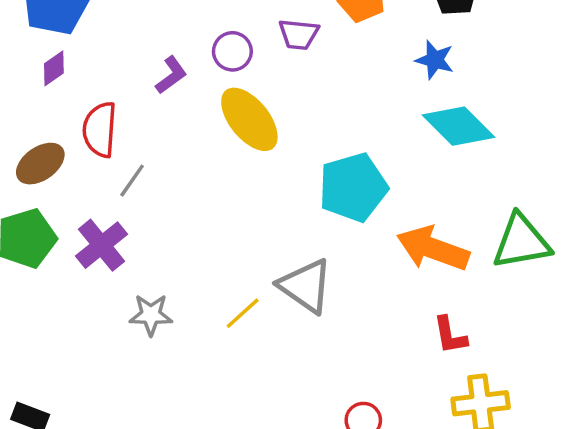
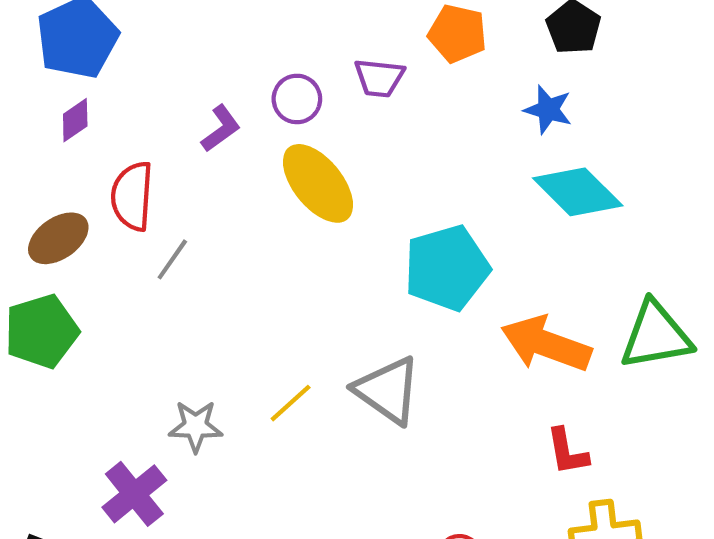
purple cross: (101, 245) -> (134, 494), moved
yellow line: (243, 313) -> (291, 403), moved

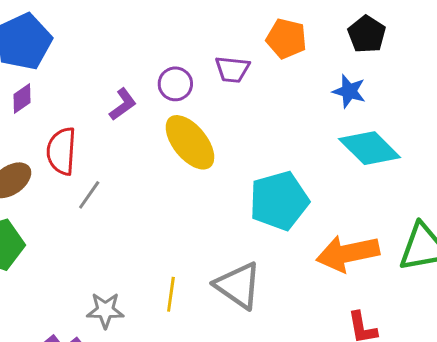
orange arrow: (546, 344) -> (348, 253), turned -32
yellow line: (291, 403) -> (171, 294), turned -40

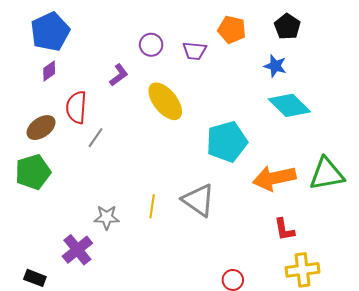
purple circle: (175, 84) -> (151, 45), moved

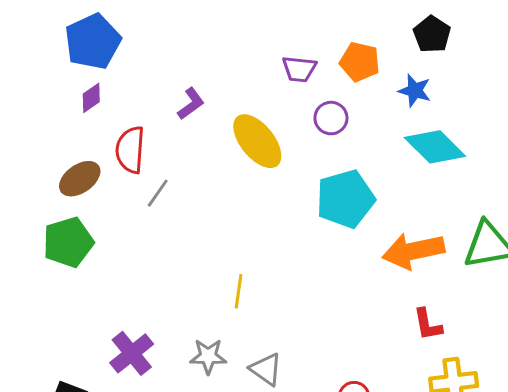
orange pentagon: (232, 30) -> (360, 62), moved
purple circle: (151, 45) -> (331, 118), moved
gray triangle: (199, 200) -> (266, 369), moved, size x0.7
gray star: (107, 217) -> (208, 356), moved

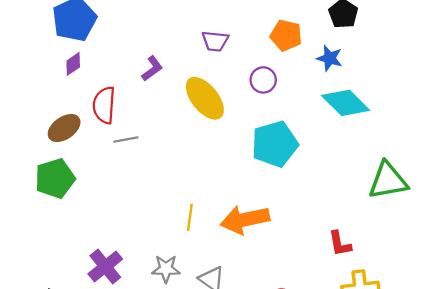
purple trapezoid: (299, 69) -> (215, 41), moved
gray line: (158, 193) -> (126, 139), turned 45
orange arrow: (413, 251) -> (245, 220), moved

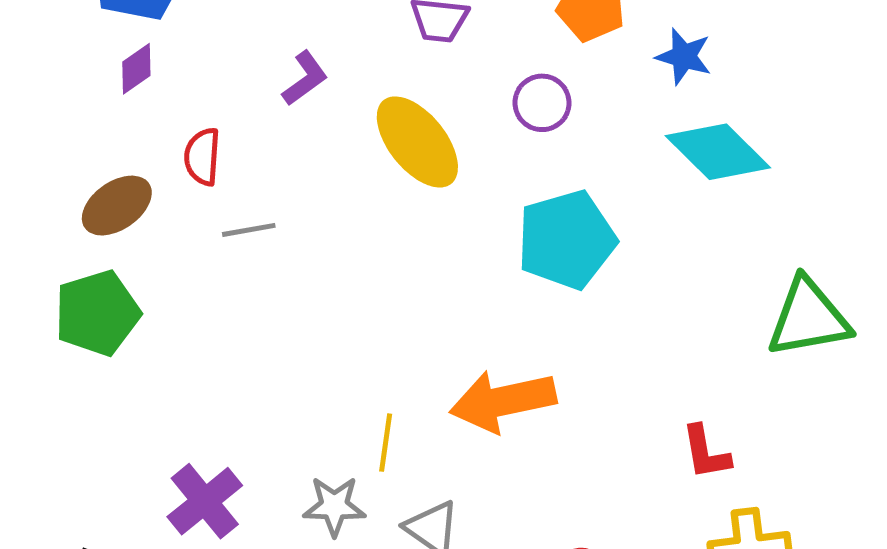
red semicircle: (104, 105) -> (202, 157), size x0.7
yellow line: (190, 217) -> (386, 443), moved

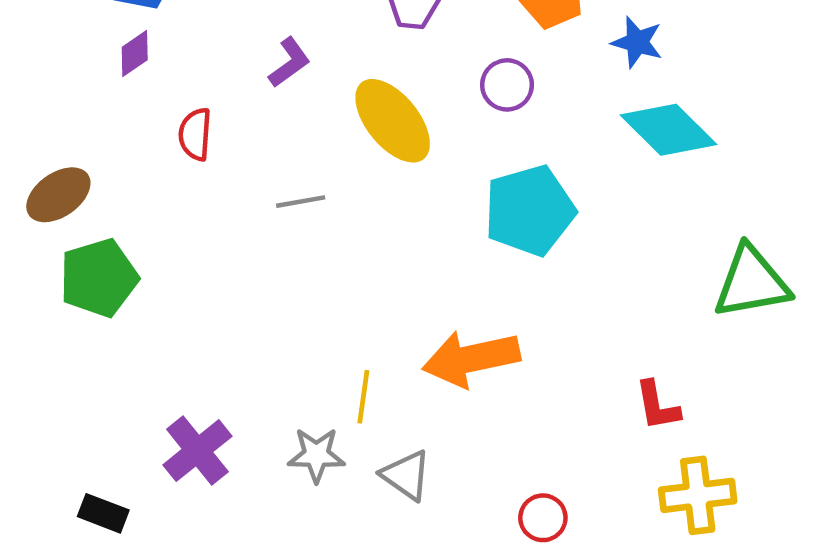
brown ellipse: (117, 206) -> (58, 195), moved
gray line: (249, 230) -> (301, 202), moved

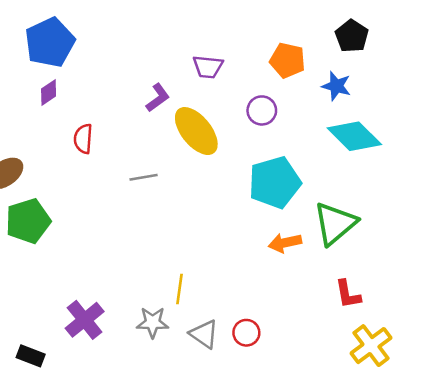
purple L-shape: (289, 62) -> (158, 98), moved
green triangle: (752, 282) -> (335, 224), moved, turned -30
orange arrow: (471, 359) -> (285, 243), moved, size x0.6
yellow cross: (698, 495) -> (371, 346), turned -30
red circle: (543, 518) -> (246, 333), moved

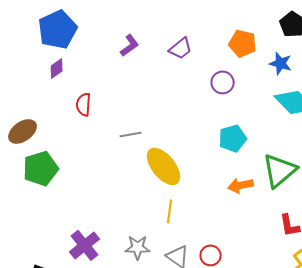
purple trapezoid: (208, 67) -> (181, 48), turned -45
purple L-shape: (158, 98) -> (130, 45), moved
yellow ellipse: (196, 131) -> (164, 166), moved
cyan pentagon: (275, 182) -> (233, 138), size x0.7
yellow line: (180, 289) -> (170, 211), moved

